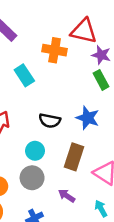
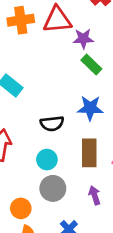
orange cross: (55, 50) -> (21, 20), moved
purple arrow: (67, 196) -> (95, 195), turned 56

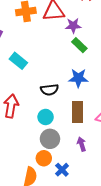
orange circle: (21, 208) -> (44, 158), moved

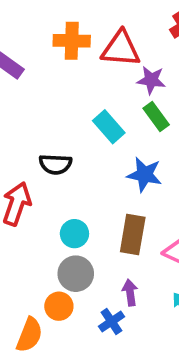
cyan rectangle: (18, 61) -> (109, 127), moved
black semicircle: (49, 90) -> (55, 164), moved
blue cross: (62, 170) -> (111, 321), moved

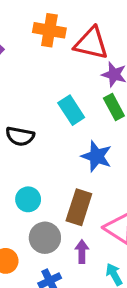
gray circle: (76, 274) -> (45, 238), moved
purple arrow: (130, 293) -> (82, 252), moved

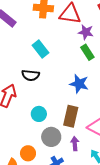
cyan rectangle: (71, 110) -> (40, 49), moved

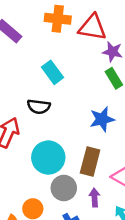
blue star: (79, 84) -> (102, 119), turned -30
cyan circle: (39, 114) -> (48, 158), size x1.6

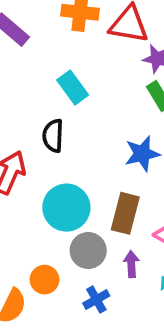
black semicircle: (39, 107) -> (53, 136), turned 85

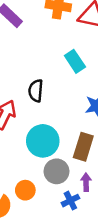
cyan rectangle: (73, 88) -> (75, 61), moved
blue cross: (96, 300) -> (70, 201), moved

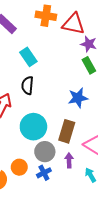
cyan rectangle: (75, 61) -> (28, 57), moved
blue cross: (70, 201) -> (44, 173), moved

